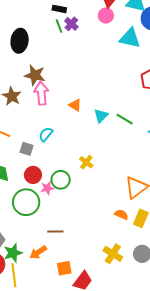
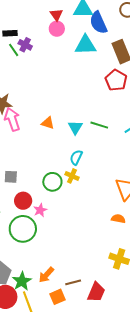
cyan semicircle: (46, 134) -> (76, 157), moved
green circle: (61, 180) -> (52, 182), moved
brown line: (55, 232) -> (73, 282), moved
orange square: (64, 268) -> (57, 297), moved

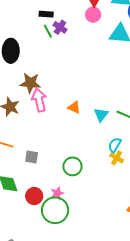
cyan semicircle: (76, 157) -> (115, 145), moved
yellow cross: (72, 176) -> (117, 158), moved
red circle: (23, 201) -> (34, 196), moved
green circle: (23, 229) -> (55, 210), moved

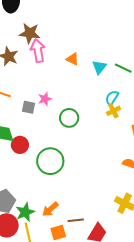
yellow cross: (117, 158) -> (113, 111), turned 32
pink star: (57, 193) -> (45, 99), moved
red circle: (34, 196) -> (20, 145), moved

